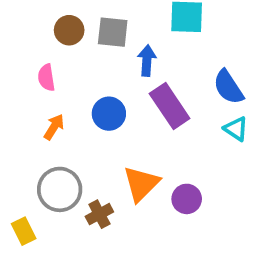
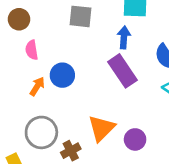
brown circle: (69, 30) -> (19, 19), moved
blue arrow: (147, 61) -> (124, 37), moved
blue circle: (109, 114) -> (62, 75), moved

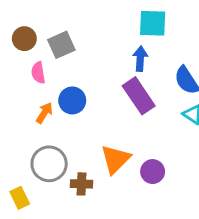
gray square: (81, 16) -> (61, 45), moved, turned -30
brown cross: (71, 151) -> (82, 184), turned 30

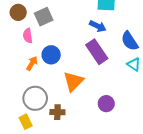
blue arrow: (140, 59) -> (98, 26), turned 112
orange triangle: (116, 159) -> (73, 81), moved
yellow rectangle: (20, 198) -> (26, 122), moved

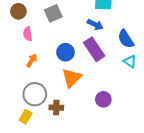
gray square: (44, 17) -> (53, 13), moved
blue circle: (51, 55) -> (65, 52), moved
yellow rectangle: (26, 122) -> (26, 117), turned 56

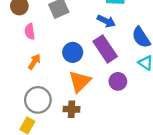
purple circle: (103, 99) -> (118, 81), moved
brown cross: (56, 108) -> (72, 109), moved

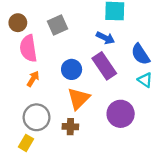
pink semicircle: (30, 32) -> (28, 48), size x1.6
purple circle: (118, 81) -> (121, 114), moved, size x1.5

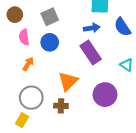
blue arrow: (105, 38) -> (92, 28), turned -35
pink semicircle: (28, 48) -> (24, 37), size x0.7
blue semicircle: (140, 54) -> (122, 27), moved
blue circle: (72, 69) -> (50, 42), moved

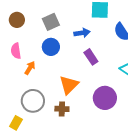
blue arrow: (92, 28) -> (82, 33), moved
pink semicircle: (24, 37) -> (16, 51), moved
purple rectangle: (91, 53) -> (91, 57), size x0.7
yellow rectangle: (22, 120) -> (16, 123), moved

